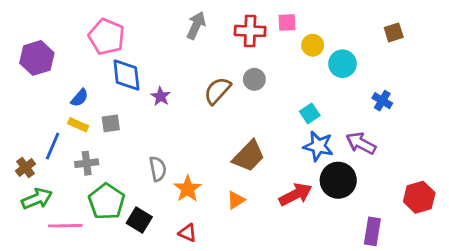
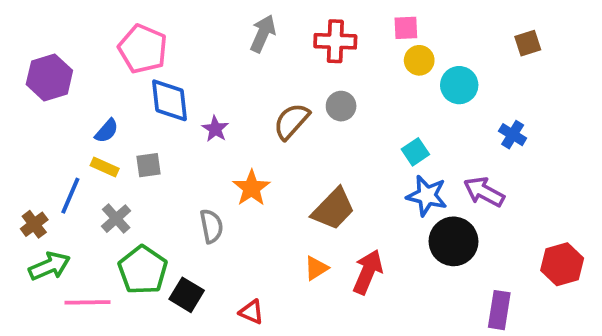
pink square: (287, 22) -> (406, 28), moved
gray cross: (87, 163) -> (116, 219), turned -35
orange star: (188, 189) -> (251, 188), moved
red arrow: (296, 194) -> (368, 272), moved, turned -40

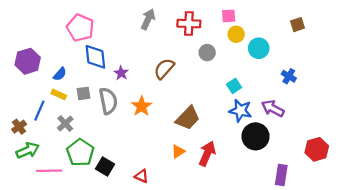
purple hexagon: (49, 77) -> (28, 61), moved
gray circle: (341, 106) -> (207, 53), moved
gray semicircle: (211, 226) -> (108, 101), moved, size x1.4

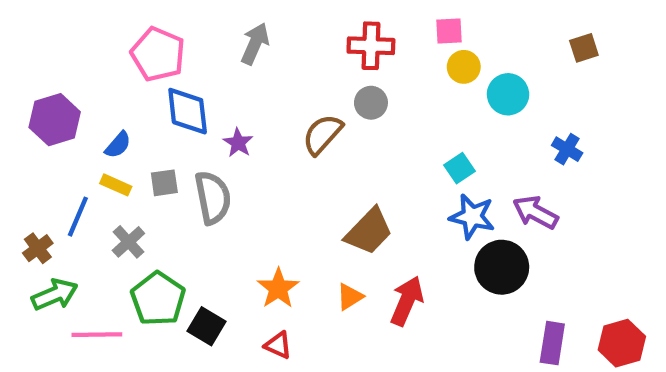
gray arrow: (148, 19) -> (255, 44), moved
gray circle: (207, 53) -> (371, 103), moved
orange star: (142, 106) -> (278, 288), moved
red hexagon: (317, 149) -> (622, 343), moved

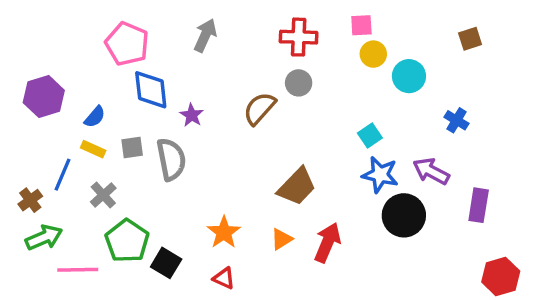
purple rectangle: (552, 343) -> (479, 205), moved

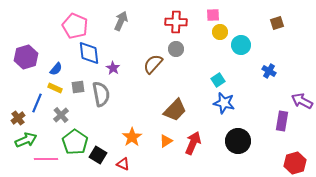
purple arrow: (431, 171) -> (302, 101), moved
black circle: (404, 215) -> (238, 141), moved
red triangle: (224, 278) -> (123, 164), moved

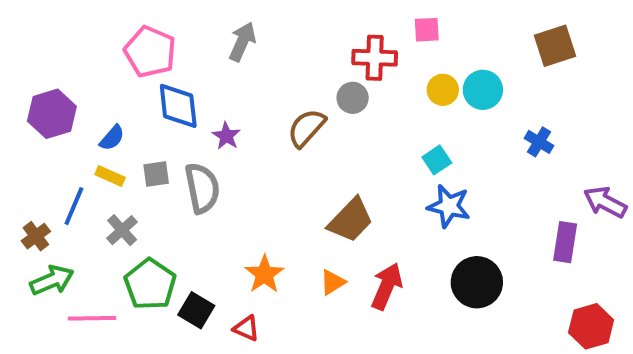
red cross: (176, 22) -> (375, 58), moved
brown square: (277, 23) -> (555, 46), size x1.5
yellow circle: (220, 32) -> (443, 90), moved

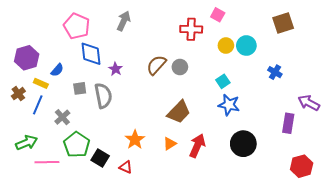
pink square: (427, 30) -> (218, 15), turned 32
gray circle: (353, 98) -> (180, 67), moved
yellow rectangle: (110, 176) -> (41, 83), moved
brown cross: (36, 236) -> (18, 94), moved

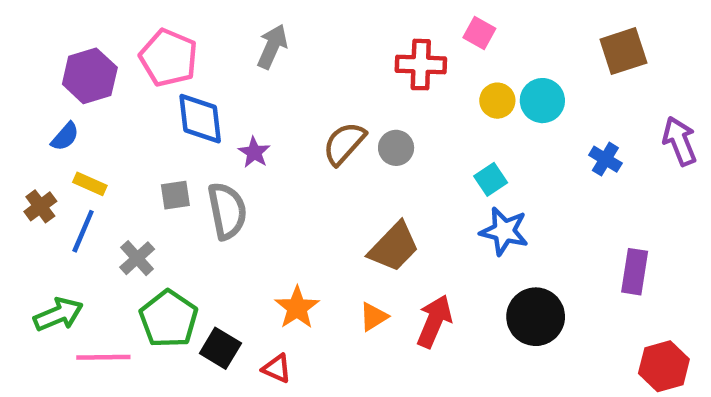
purple hexagon: (27, 58) -> (90, 76), moved
blue semicircle: (57, 70) -> (65, 137), moved
purple arrow: (309, 103) -> (680, 141), moved, turned 40

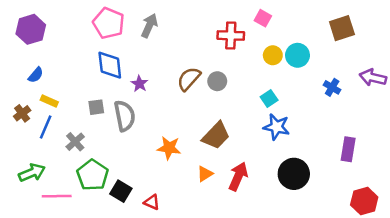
pink pentagon: (169, 58) -> (109, 23), moved
purple hexagon: (90, 76) -> (31, 29), moved
purple arrow: (680, 141) -> (373, 78), turned -55
orange star: (297, 308) -> (169, 148), moved, turned -30

